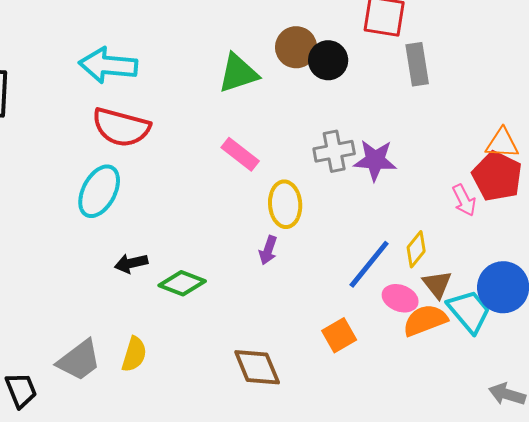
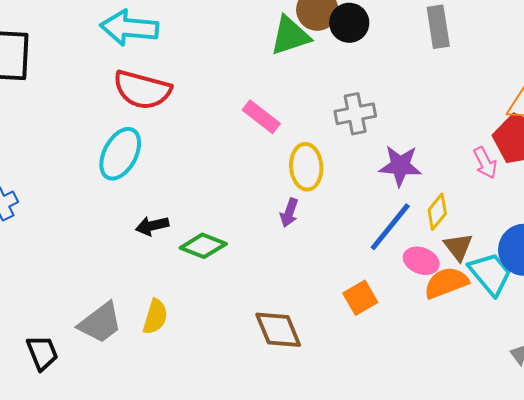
green triangle: (238, 73) -> (290, 36), moved
purple star: (375, 160) -> (400, 166), moved

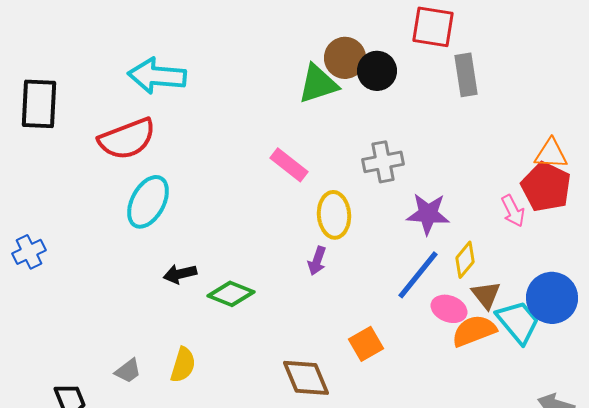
red semicircle: (142, 90) -> (127, 139), moved, turned -36
orange square: (360, 298) -> (366, 344), moved
gray trapezoid: (100, 323) -> (128, 371), size x0.6

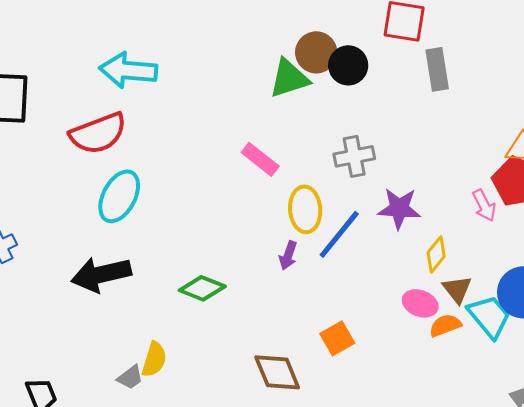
black arrow: (180, 274) -> (101, 274), moved, size x1.8
blue line: (418, 275) -> (339, 234), moved
orange semicircle: (474, 331) -> (445, 325), size x0.7
gray trapezoid: (128, 371) -> (130, 377), moved

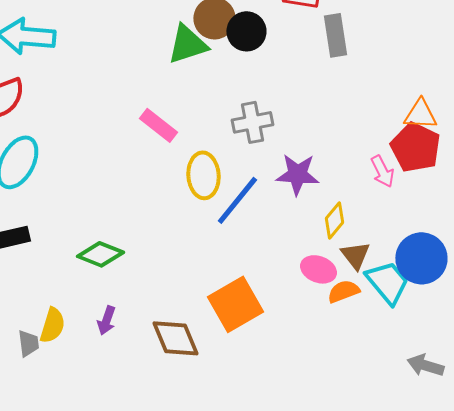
purple arrow: (288, 255) -> (106, 320), moved
orange square: (337, 338) -> (235, 304), size x1.6
gray trapezoid: (130, 377) -> (28, 343), turned -60

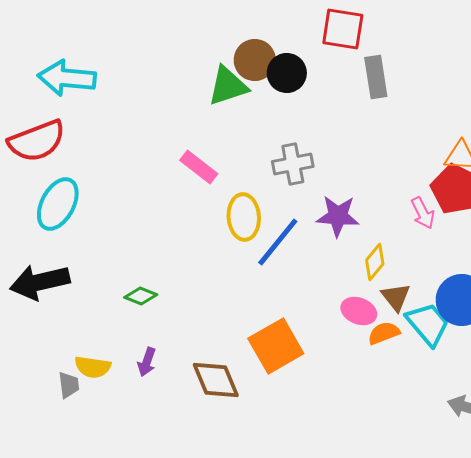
green diamond: (100, 254) -> (141, 296), size x0.7
yellow semicircle: (52, 325) -> (93, 367), turned 81

